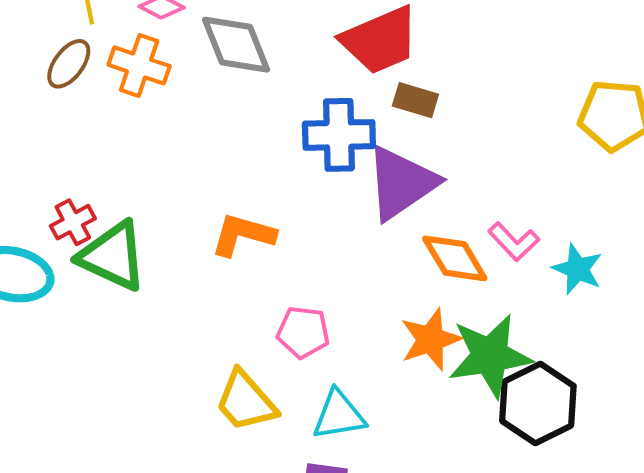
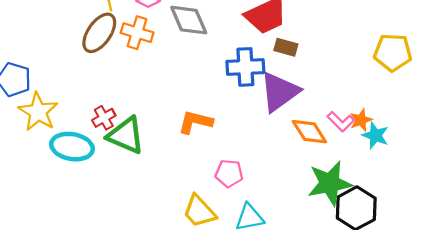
brown ellipse: (69, 64) -> (99, 33), size x1.5
orange star: (431, 339) -> (361, 120), moved, size x0.7

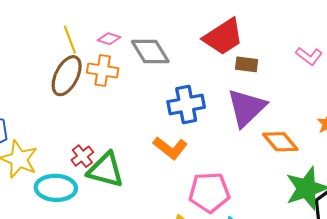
blue cross: (245, 67) -> (186, 104), moved
orange L-shape: (195, 122) -> (170, 148), turned -148
pink L-shape: (341, 122) -> (309, 56), moved
pink pentagon: (229, 173) -> (209, 192), size x1.5

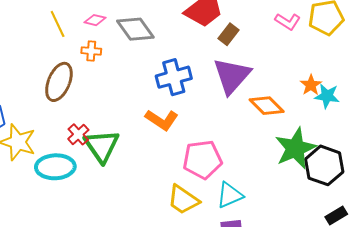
brown rectangle: (247, 64) -> (229, 34), turned -55
orange cross: (103, 70) -> (91, 51), size x0.7
brown ellipse: (67, 76) -> (59, 82), moved
green triangle: (106, 170) -> (102, 146), turned 45

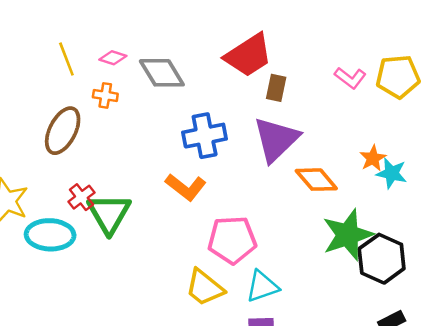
brown rectangle: (229, 34) -> (276, 88), turned -30

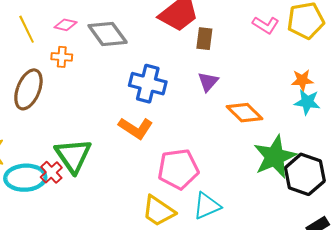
blue cross: (205, 136) -> (148, 84), turned 30
purple triangle: (276, 139) -> (208, 82), size x0.5
orange star: (373, 158) -> (302, 80), moved, turned 30
red cross: (81, 197) -> (51, 172), moved

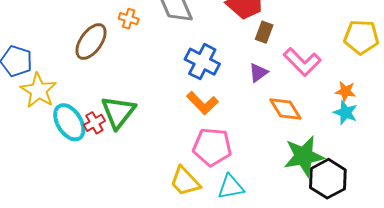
pink L-shape: (266, 25) -> (302, 62), moved, size x1.5
orange L-shape: (136, 128) -> (202, 103), moved
cyan ellipse: (25, 178) -> (69, 122), turned 48

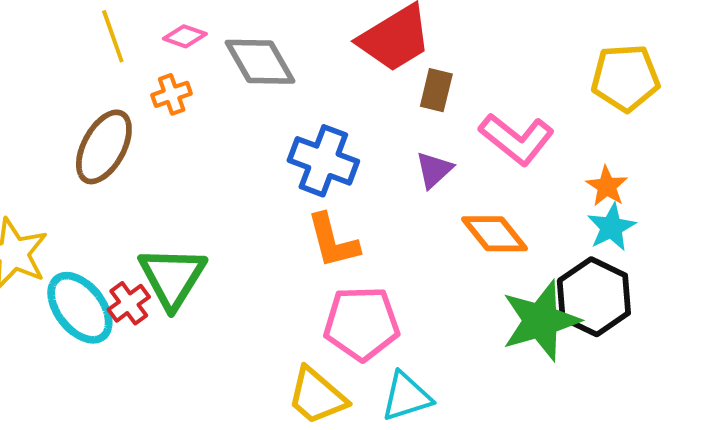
orange cross: (129, 19) -> (172, 94), turned -30
orange star: (346, 91) -> (607, 186), turned 30
orange L-shape: (202, 103) -> (333, 241), turned 36
cyan star: (345, 113) -> (611, 227), turned 30
black hexagon: (328, 179) -> (594, 297), moved

